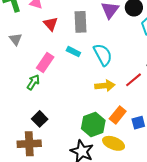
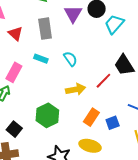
cyan semicircle: (103, 55) -> (70, 59), size x0.7
green hexagon: (93, 125) -> (47, 115), moved

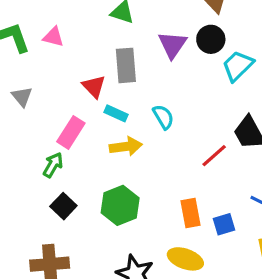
red triangle: (15, 34) -> (94, 86), moved
yellow arrow: (76, 89) -> (126, 146), moved
orange rectangle: (91, 117) -> (191, 213), turned -48
black square: (14, 129) -> (63, 206), moved

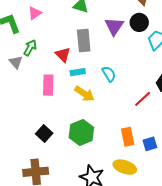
pink triangle: (53, 37) -> (35, 13), moved, turned -48
cyan rectangle: (116, 113) -> (78, 72), turned -32
pink rectangle: (71, 132) -> (48, 85), turned -30
yellow arrow: (126, 146) -> (84, 94), turned 42
green arrow: (53, 165) -> (30, 48), moved

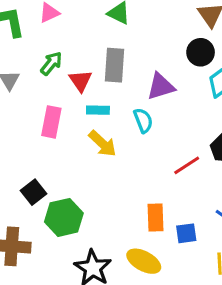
purple triangle: (114, 26) -> (161, 87), moved, turned 30
green arrow: (30, 48) -> (51, 63), moved
green hexagon: (81, 132) -> (64, 217), moved

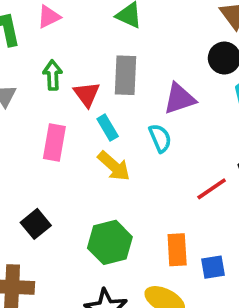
green arrow: (51, 63) -> (53, 75), turned -40
cyan rectangle: (98, 110) -> (108, 128), turned 60
green hexagon: (64, 217) -> (110, 242), moved

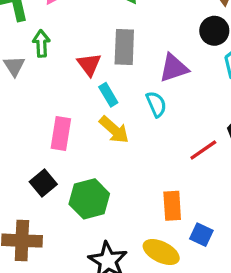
green arrow: (53, 75) -> (41, 43), moved
pink rectangle: (54, 142) -> (61, 134), moved
green hexagon: (110, 242) -> (89, 199), moved
blue square: (213, 267) -> (201, 235), moved, turned 35

